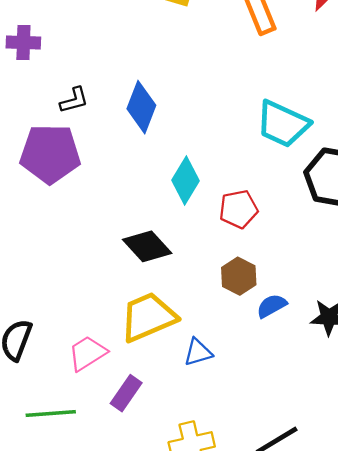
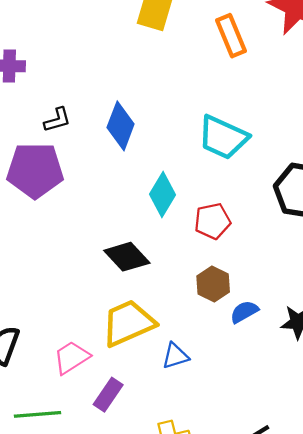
cyan trapezoid: (283, 124) -> (223, 137), moved

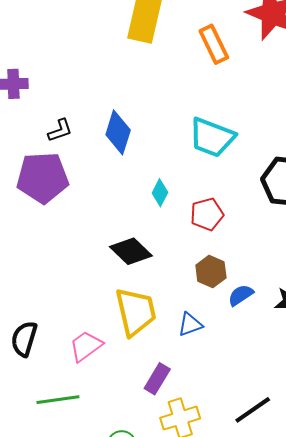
cyan diamond: (163, 195) -> (160, 193), size x0.7
yellow trapezoid: (128, 323) -> (136, 312), turned 104
blue triangle: (175, 356) -> (190, 324), moved
purple rectangle: (108, 395) -> (157, 379), moved

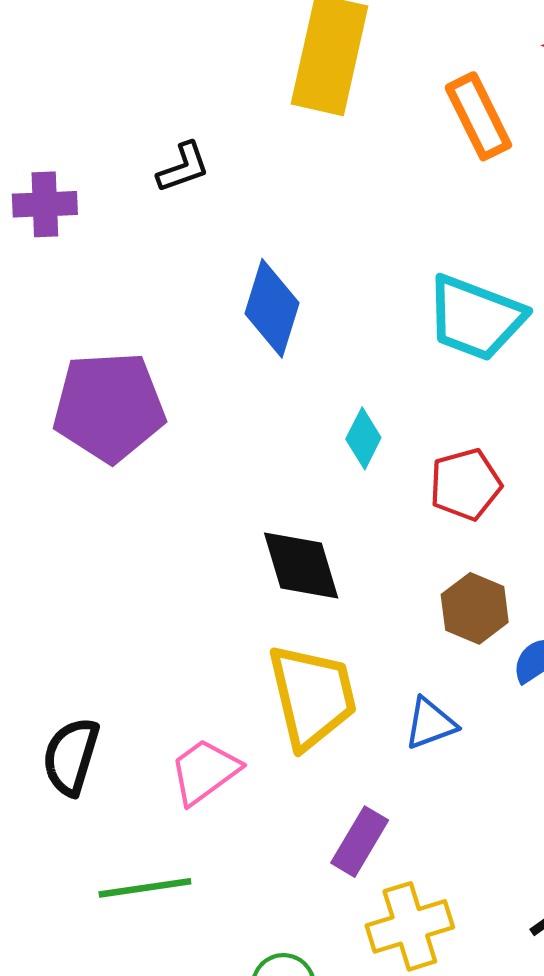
black L-shape: (60, 130) -> (183, 167), moved
black diamond: (131, 251) -> (301, 566), turned 30

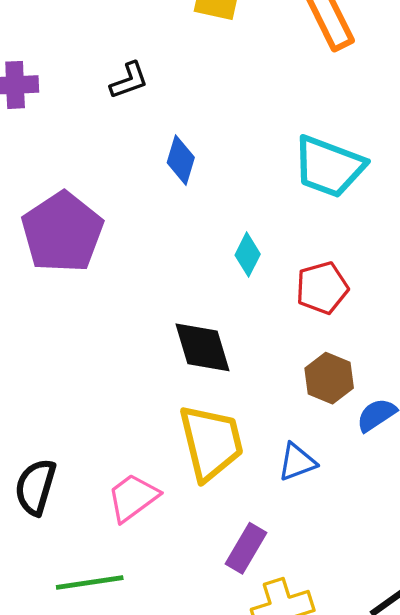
black L-shape: (183, 167) -> (129, 80), moved
blue diamond: (272, 308) -> (181, 160), size x0.7
purple pentagon: (109, 407) -> (62, 232), turned -30

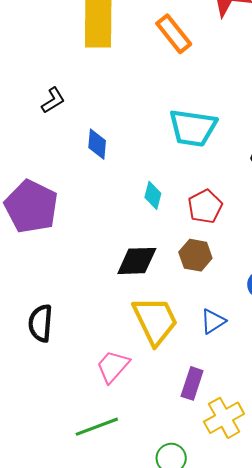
black diamond: (203, 347) -> (137, 261), turned -63
brown hexagon: (329, 378) -> (195, 255), moved
black semicircle: (35, 487) -> (41, 323), moved

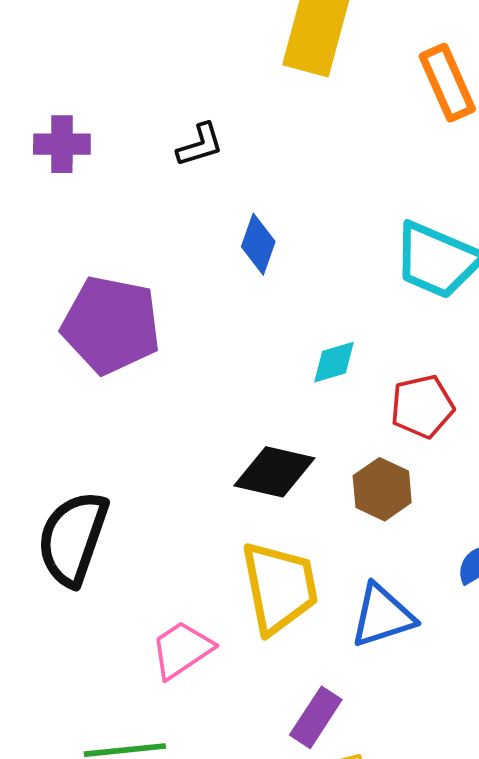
cyan diamond: (153, 195) -> (334, 362), turned 44
purple pentagon: (31, 207) -> (111, 325), turned -30
blue triangle: (213, 321) -> (382, 616), size x1.4
black semicircle: (41, 323) -> (73, 538), size x1.4

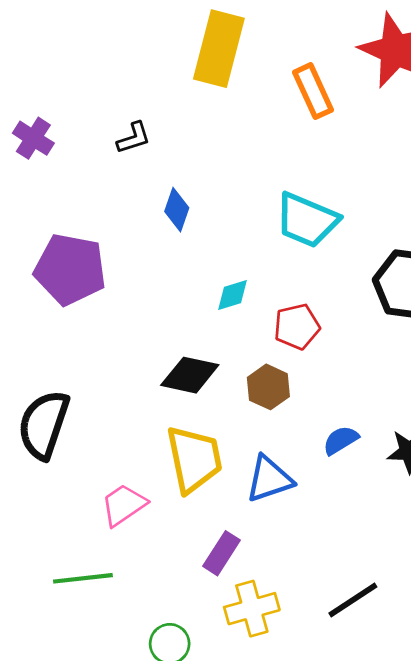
purple cross: (62, 144) -> (33, 138), turned 33

